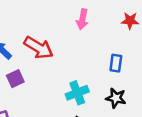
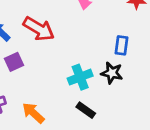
black star: (116, 98) -> (112, 73), moved

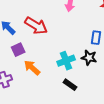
orange arrow: (33, 113) -> (32, 68), moved

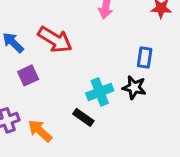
orange arrow: (32, 68) -> (40, 131), moved
black rectangle: (70, 85) -> (83, 117), moved

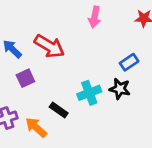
blue rectangle: (145, 58) -> (129, 62), turned 48
black rectangle: (83, 117) -> (59, 110), moved

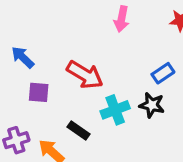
red arrow: (49, 46) -> (85, 75), moved
purple square: (25, 78) -> (39, 92), turned 30

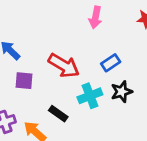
blue rectangle: (163, 73) -> (111, 63), moved
black star: (152, 105) -> (122, 92), turned -30

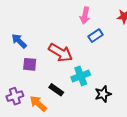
blue rectangle: (111, 63) -> (96, 36), moved
black star: (122, 92) -> (103, 94), moved

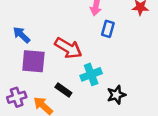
blue rectangle: (96, 36) -> (108, 29), turned -40
purple square: (30, 64) -> (33, 61), size x1.5

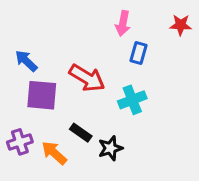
cyan cross: (91, 74) -> (132, 100), moved
black star: (116, 95) -> (110, 148), moved

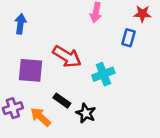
blue rectangle: (138, 53) -> (129, 38), moved
blue arrow: (26, 61) -> (20, 24), moved, turned 54
black star: (110, 148) -> (86, 113), turned -30

